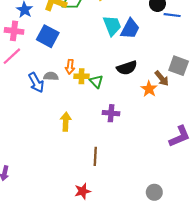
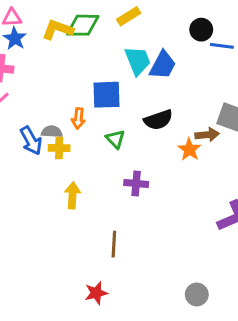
blue square: (48, 36) -> (107, 95), moved, turned -30
yellow cross: (82, 76) -> (59, 148), moved
brown arrow: (162, 78) -> (207, 135), turned -56

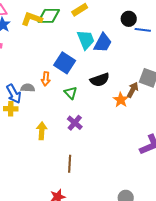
blue square: (107, 95) -> (65, 63), turned 35
brown arrow: (207, 135) -> (133, 90), turned -56
yellow cross: (59, 148) -> (11, 109), moved
purple cross: (136, 183) -> (75, 123), moved, turned 35

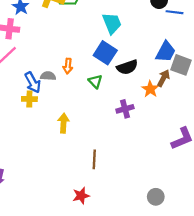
blue trapezoid: (103, 43) -> (166, 52), moved
blue square: (65, 63) -> (105, 53), moved
purple cross: (75, 123) -> (125, 109), moved, turned 35

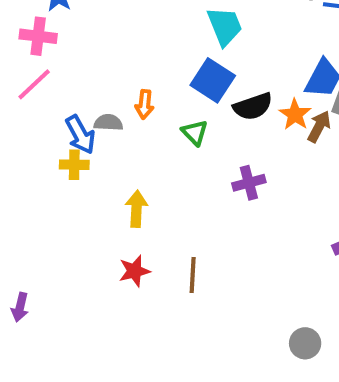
orange star: (150, 89) -> (295, 114), moved
red star: (81, 196) -> (134, 271), moved

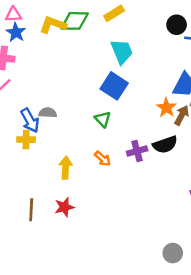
orange arrow: (144, 104) -> (103, 159), moved, turned -54
black semicircle: (253, 106) -> (165, 145), moved
brown line: (193, 275) -> (31, 210), moved

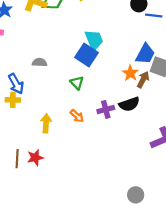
cyan trapezoid: (122, 52) -> (94, 40), moved
gray semicircle: (48, 113) -> (40, 62), moved
red star: (64, 207) -> (35, 158), moved

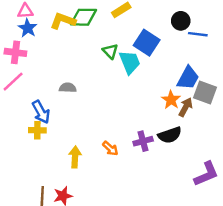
blue square: (87, 55) -> (147, 43), moved
green triangle: (77, 83) -> (110, 51), moved

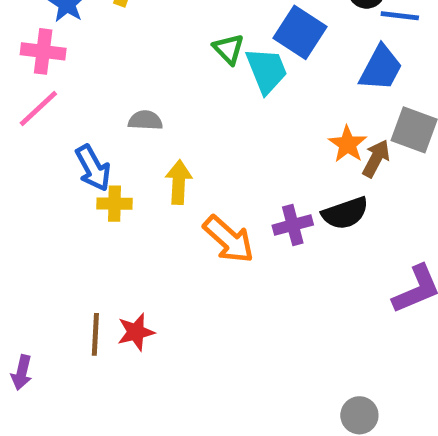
blue trapezoid: (188, 78) -> (381, 68), moved
yellow cross: (37, 130) -> (114, 204), moved
orange arrow: (110, 148) -> (229, 239), size x1.6
yellow arrow: (75, 157) -> (179, 182), moved

